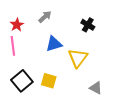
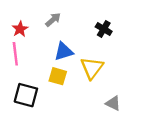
black square: (22, 81) -> (26, 95), turned -35
yellow square: (49, 81) -> (58, 76), moved

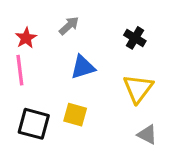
yellow triangle: (92, 68) -> (138, 89), moved
yellow square: (58, 76) -> (75, 115), moved

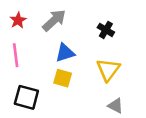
gray arrow: (69, 26) -> (54, 20), size x1.5
red star: (26, 38) -> (18, 20), moved
yellow square: (75, 115) -> (63, 78), moved

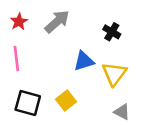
blue triangle: (65, 53) -> (84, 61), moved
yellow square: (63, 78) -> (66, 100), moved, turned 36

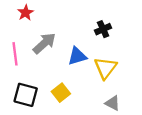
red star: (19, 22) -> (26, 13), moved
gray arrow: (57, 22) -> (44, 43), moved
black cross: (112, 32) -> (103, 29), turned 35

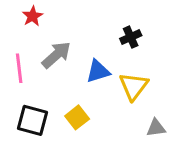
gray triangle: (112, 103) -> (156, 128), moved, turned -35

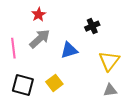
red star: (32, 16) -> (39, 14), moved
yellow triangle: (134, 86) -> (109, 61), moved

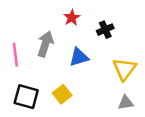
red star: (39, 14) -> (72, 18), moved
gray arrow: (40, 39) -> (45, 44), turned -30

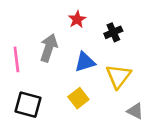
yellow triangle: (124, 69) -> (118, 76), moved
yellow square: (62, 94) -> (78, 98), moved
gray triangle: (126, 103) -> (135, 111), turned 35

